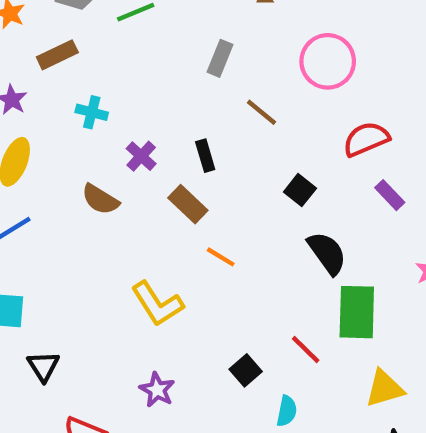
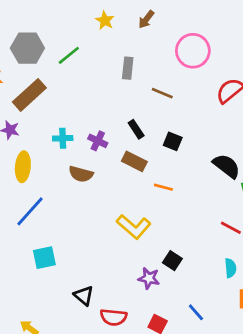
brown rectangle: (57, 55) -> (29, 95), size x1.4
cyan cross: (92, 112) -> (63, 138), moved
black square: (300, 190) -> (173, 141), moved
black triangle: (43, 366) -> (84, 296), moved
black square: (246, 370) -> (172, 261), moved

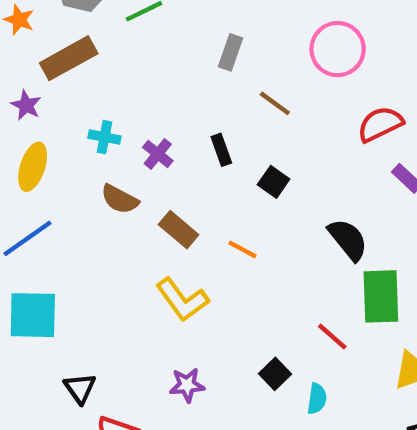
brown rectangle: (134, 161) -> (179, 230), moved
cyan square: (44, 258) -> (33, 315), size x1.4
black square: (172, 261) -> (275, 374), moved
purple star: (149, 278) -> (187, 385), turned -30

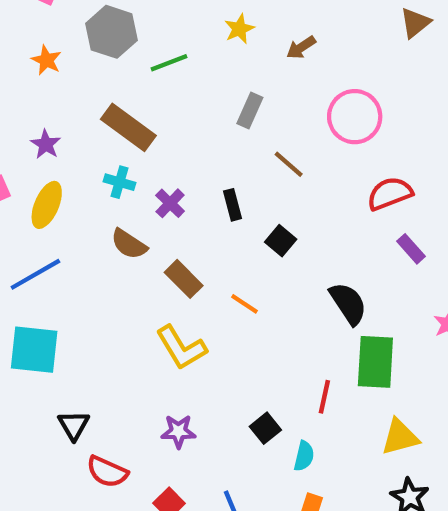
brown rectangle: (69, 58) -> (128, 127), moved, turned 60
red line: (332, 337) -> (324, 397), turned 56

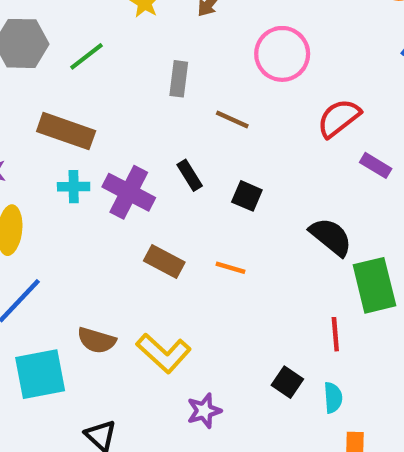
purple cross: (170, 203) -> (129, 192), size x1.6
brown semicircle: (129, 244) -> (97, 340), moved
yellow L-shape: (181, 348) -> (164, 353), moved

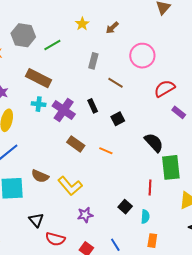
black square: (247, 196) -> (118, 119), turned 32

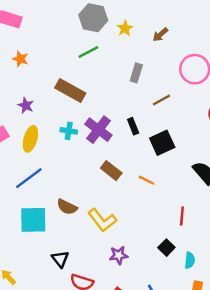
gray hexagon: (23, 35) -> (93, 18), moved
brown line: (116, 83) -> (161, 100), turned -63
cyan cross: (39, 104) -> (69, 131), moved
black square: (118, 119) -> (162, 143), size x1.5
red line: (150, 188) -> (182, 216), moved

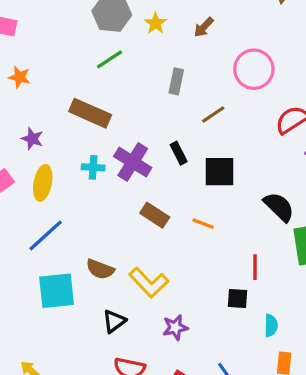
black square: (162, 143) -> (219, 172), turned 30
black square: (166, 248) -> (238, 299), moved, turned -35
black triangle: (60, 259) -> (114, 321), moved, turned 36

